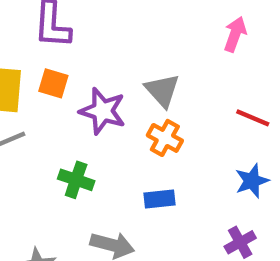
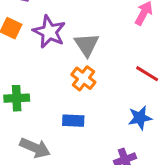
purple star: (103, 111) -> (49, 32), moved
green cross: (76, 180) -> (17, 98), turned -30

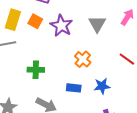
gray triangle: (87, 45) -> (97, 24), moved
blue star: (140, 118) -> (102, 86), moved

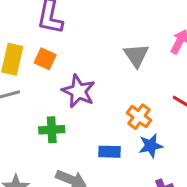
purple star: (61, 26) -> (78, 91), moved
orange cross: (83, 59) -> (139, 117), moved

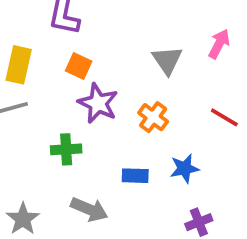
orange square: (45, 59) -> (79, 66), moved
orange cross: (139, 117) -> (153, 117), moved

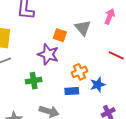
orange square: (79, 66) -> (60, 35), moved
orange cross: (153, 117) -> (79, 72), moved, turned 35

